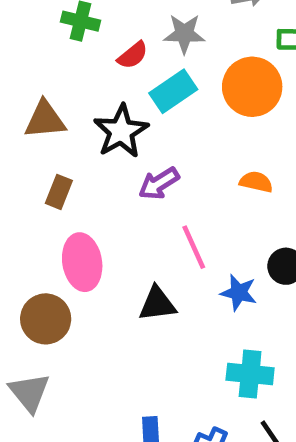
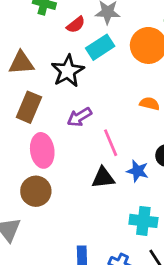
purple arrow: (159, 183) -> (79, 117), moved
brown rectangle: (59, 192) -> (29, 107), size x1.5
black triangle: (157, 304) -> (103, 178), moved
brown circle: (46, 319) -> (36, 191), moved

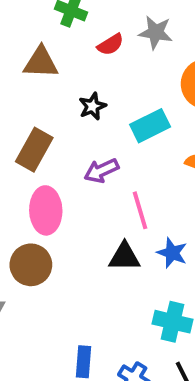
cyan rectangle: (100, 47) -> (150, 126), moved
brown triangle: (21, 63) -> (41, 62), moved
black star: (68, 71) -> (92, 106), size x0.6

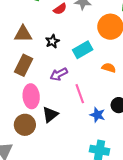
brown triangle: (41, 62) -> (23, 34), moved
black triangle: (124, 257) -> (50, 115), moved, turned -36

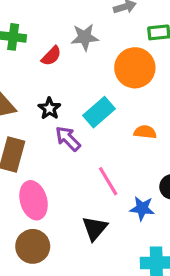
purple arrow: (59, 74) -> (68, 139), moved, turned 84
black triangle: (50, 115) -> (95, 228), moved

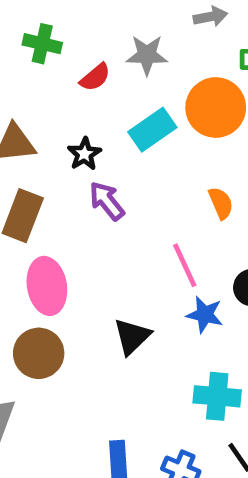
cyan rectangle: (99, 112) -> (152, 130), moved
orange semicircle: (145, 132) -> (221, 203), turned 55
pink line: (108, 181) -> (185, 265), moved

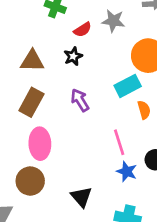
cyan rectangle: (152, 130) -> (128, 86), moved
black star: (84, 154) -> (73, 56), moved
black triangle: (132, 336) -> (81, 197), moved, turned -35

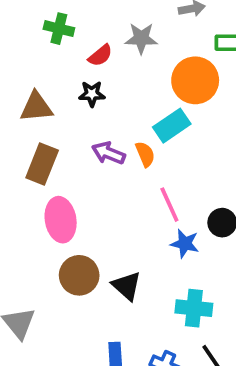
black star: (73, 56) -> (92, 94), turned 30
purple arrow: (80, 100) -> (108, 153), turned -30
orange semicircle: (144, 110) -> (145, 154), moved
brown circle: (30, 181) -> (79, 275), moved

